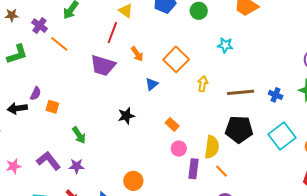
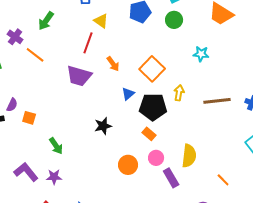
black pentagon: (239, 129) -> (153, 107), moved
purple rectangle: (194, 169) -> (171, 178), turned -36
orange line: (221, 171) -> (223, 180), moved
orange circle: (133, 181) -> (128, 165), moved

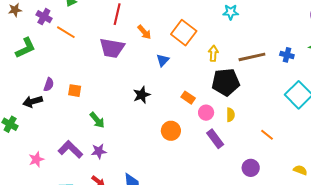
black pentagon: (153, 107) -> (226, 82), moved
orange square: (29, 118) -> (75, 91), moved
yellow semicircle: (189, 156) -> (230, 115), size x0.6
pink circle: (156, 158) -> (206, 113), moved

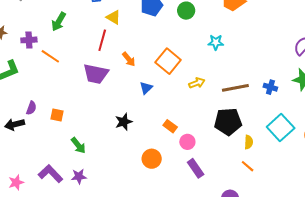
purple cross: (44, 17) -> (29, 40), turned -35
yellow arrow: (213, 53) -> (197, 83), turned 63
black pentagon: (226, 82) -> (228, 122), moved
yellow semicircle: (230, 115) -> (249, 142), moved

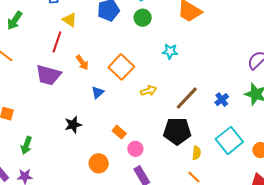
blue cross: (270, 87) -> (222, 100), turned 32
brown line: (235, 88) -> (187, 98), turned -40
green arrow: (78, 145) -> (26, 145), turned 54

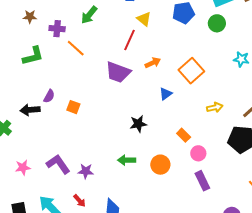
orange arrow: (82, 63) -> (153, 63), turned -84
yellow arrow: (149, 91) -> (215, 107), moved
green arrow: (26, 145) -> (127, 160), moved, turned 66

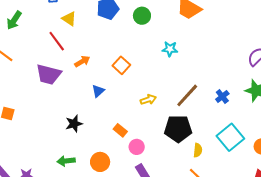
red line: (129, 40) -> (57, 41), turned -55
orange square: (191, 71) -> (121, 65), size x0.7

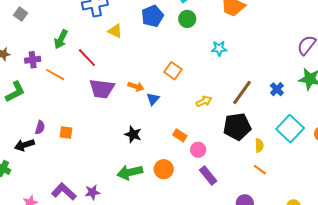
red line: (57, 41) -> (87, 58), moved
orange arrow: (82, 61) -> (136, 86), moved, turned 56
black star: (74, 124) -> (133, 134), turned -30
green arrow: (66, 161) -> (130, 172), size x1.4

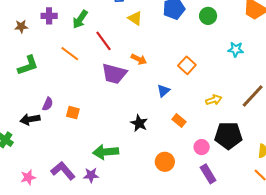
purple cross: (33, 60) -> (49, 16), moved
orange arrow: (136, 86) -> (139, 59), moved
black pentagon: (237, 127) -> (228, 136), moved
orange rectangle: (180, 135) -> (179, 120), moved
green arrow: (130, 172) -> (106, 152), moved

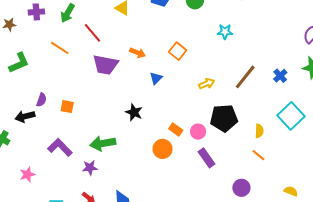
orange arrow: (139, 59) -> (138, 53), moved
orange rectangle: (179, 120) -> (176, 130), moved
purple L-shape: (63, 171) -> (60, 147), moved

